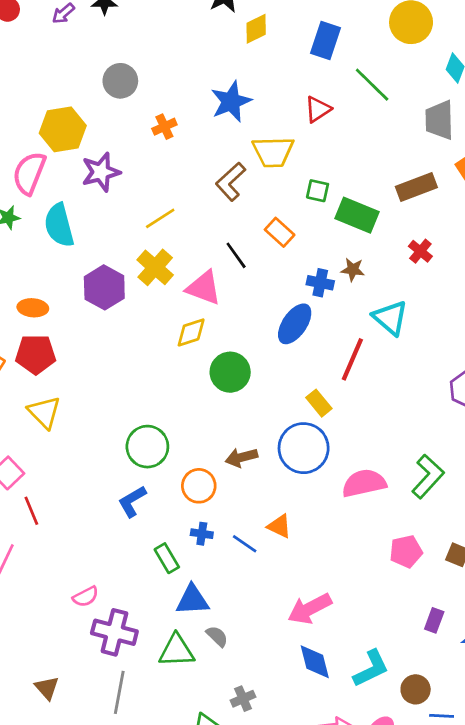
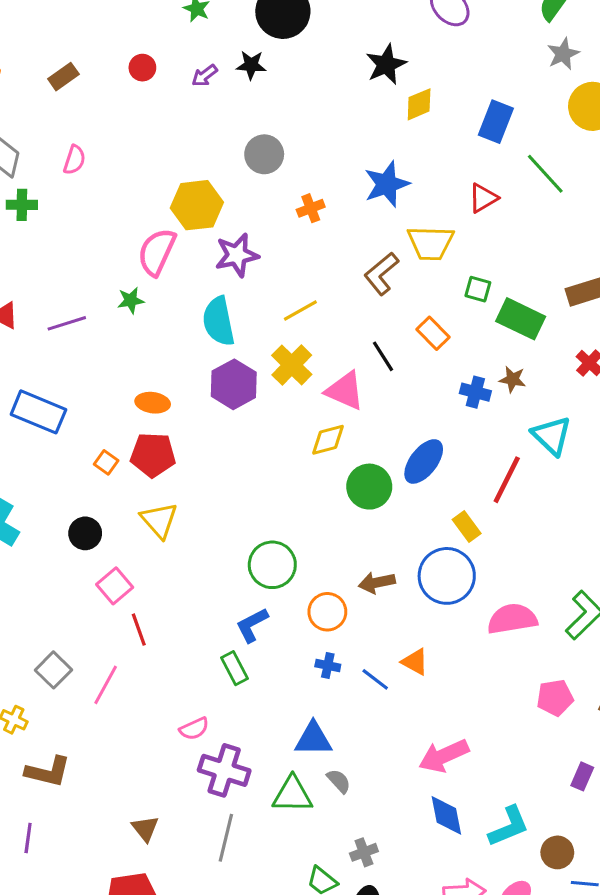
cyan semicircle: (59, 225) -> (219, 321), moved
blue ellipse: (295, 324) -> (424, 461), moved
green rectangle: (167, 558) -> (234, 668), moved

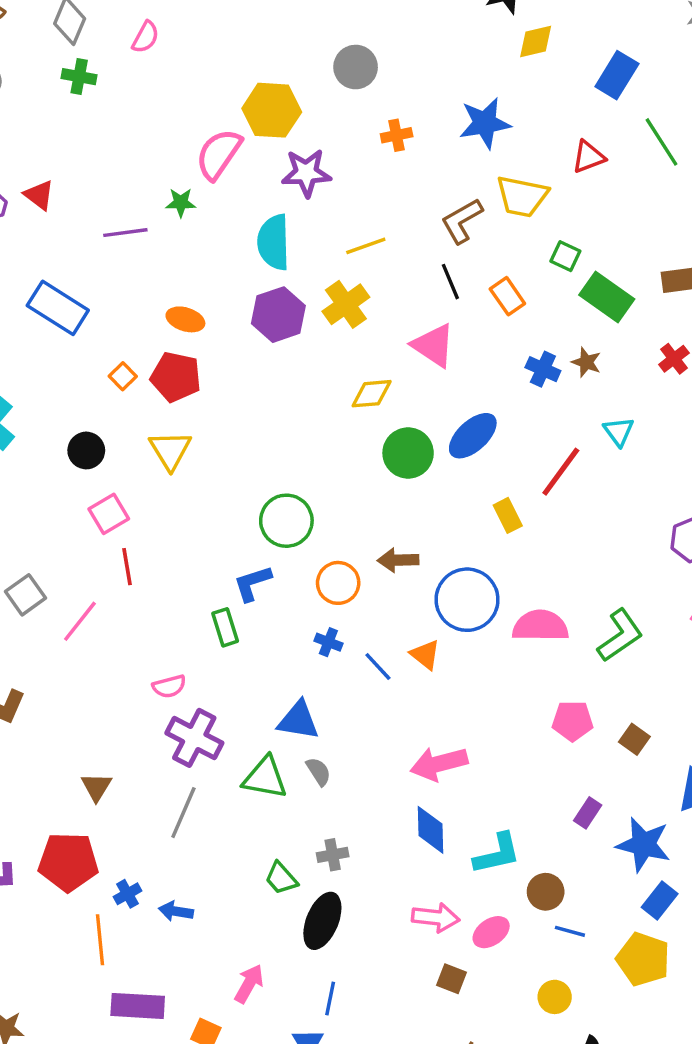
purple line: (67, 323) -> (125, 233), moved
black line: (383, 356) -> (450, 282), moved
pink triangle: (345, 391) -> (433, 345), moved
cyan triangle: (552, 436) -> (619, 432), size x0.7
blue circle: (447, 576) -> (467, 600), moved

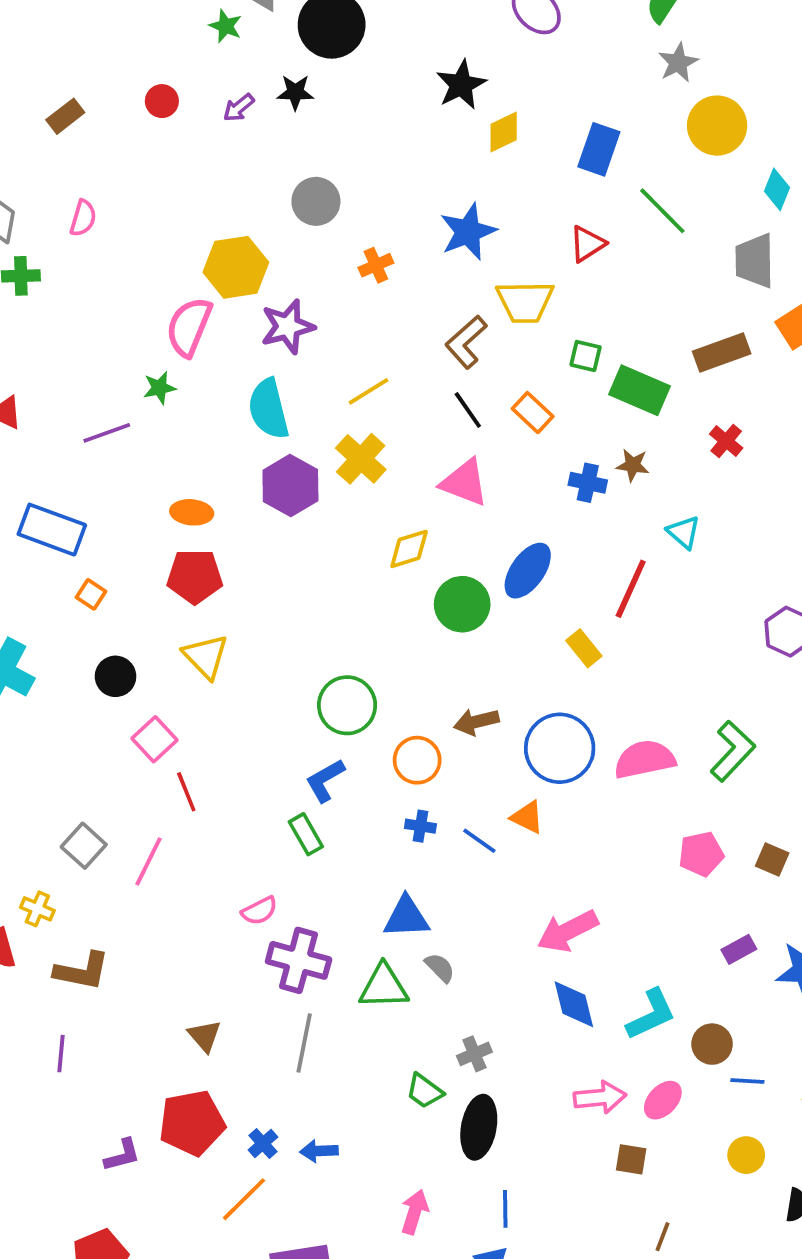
orange square: (123, 376) -> (91, 594), moved
purple rectangle: (588, 813) -> (739, 949), turned 40
orange line: (100, 940) -> (244, 1199), turned 63

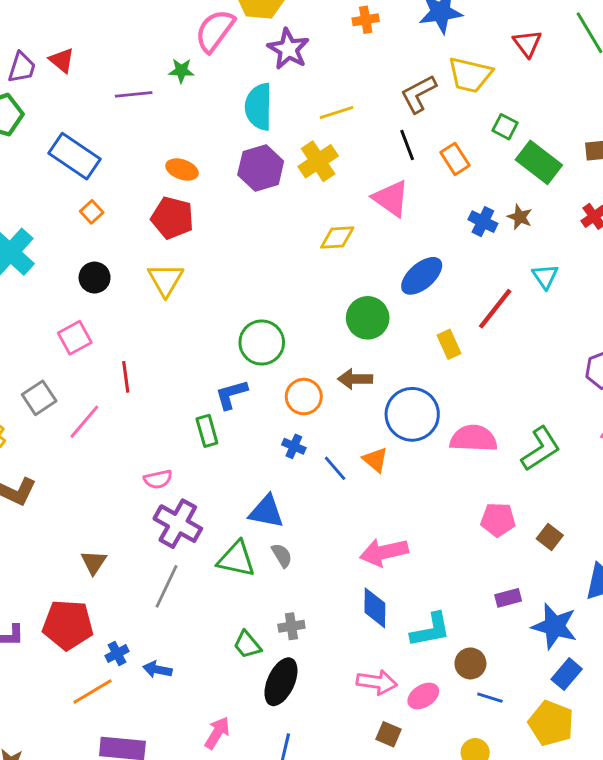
red triangle: (587, 244) -> (527, 43), turned -48
purple star: (288, 327) -> (288, 49), turned 30
green circle: (462, 604) -> (368, 318), moved
pink square: (154, 739) -> (75, 338), moved

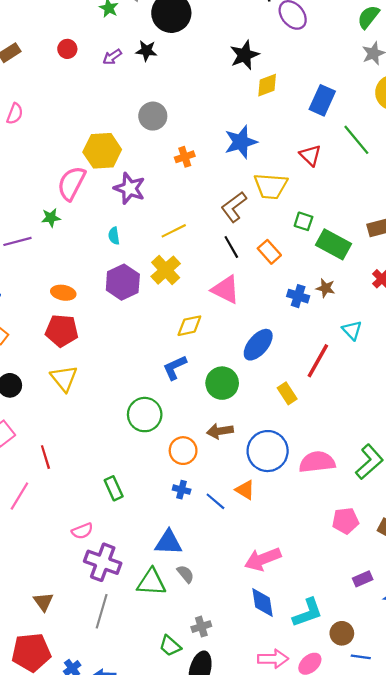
cyan semicircle: (259, 107) -> (114, 236), size x0.5
blue L-shape: (231, 394) -> (175, 368), moved

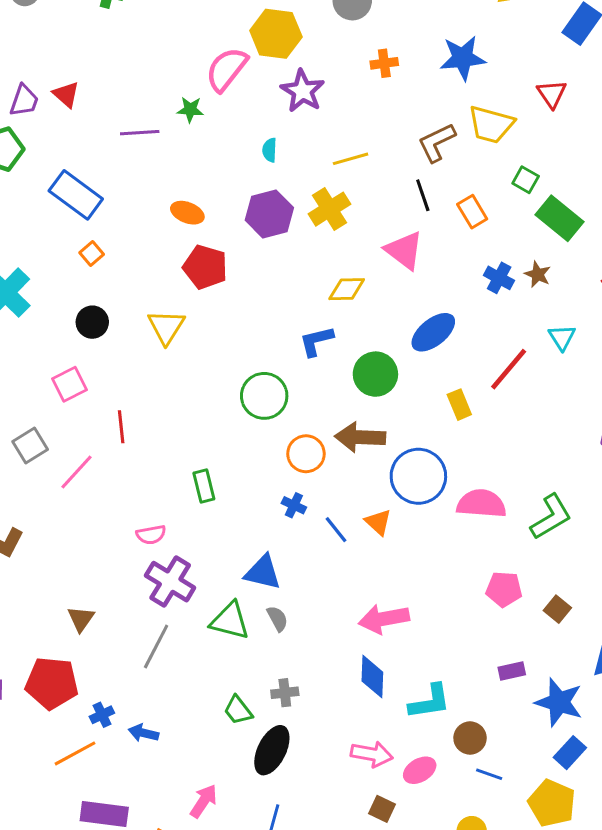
red pentagon: (62, 331) -> (205, 267), moved
brown arrow: (220, 431) -> (360, 437), size x1.4

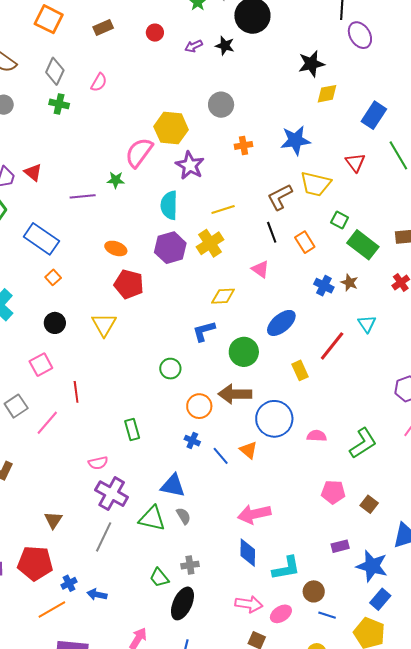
cyan semicircle: (270, 150) -> (169, 205), size x1.8
pink triangle: (404, 250) -> (260, 269), size x0.7
green circle: (264, 396) -> (170, 369), size x0.7
pink semicircle: (481, 504) -> (317, 436), size x0.6

